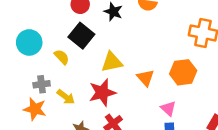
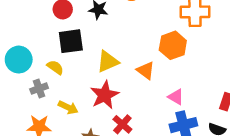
black square: (81, 36) -> (71, 41), turned -35
orange hexagon: (183, 72) -> (173, 45), moved
gray cross: (42, 84) -> (39, 89), moved

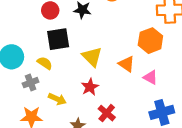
yellow triangle: (108, 62) -> (92, 57), turned -50
red star: (105, 95) -> (90, 87), size x0.7
pink triangle: (176, 97) -> (151, 77), moved

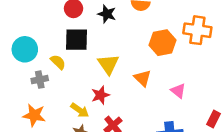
orange hexagon: (150, 41) -> (162, 43), moved
pink triangle: (151, 77) -> (178, 91), moved
yellow arrow: (57, 99) -> (80, 110), moved

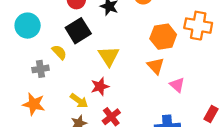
black square: (76, 40) -> (78, 31), turned -35
cyan circle: (25, 49) -> (28, 26), moved
orange triangle: (143, 78) -> (156, 66), moved

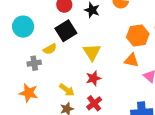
yellow semicircle: (59, 52) -> (50, 49), turned 104
orange triangle: (156, 66) -> (131, 60), turned -35
red star: (100, 86) -> (93, 78), moved

